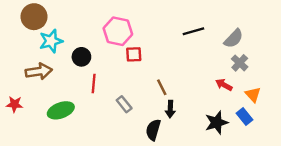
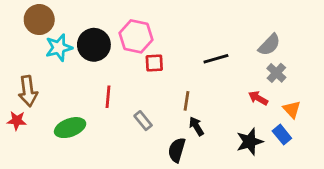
black line: (193, 31) -> (216, 59), moved
black circle: (81, 57) -> (94, 45), moved, size x1.5
brown arrow: (39, 71) -> (28, 91), moved, turned 90
brown line: (162, 87) -> (187, 101), turned 35
black arrow: (170, 109) -> (196, 126), turned 147

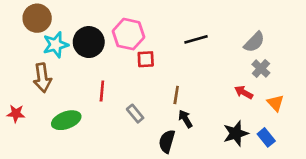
black line: (216, 59) -> (196, 39), moved
brown arrow: (28, 91) -> (42, 78), moved
blue rectangle: (282, 135) -> (266, 137), moved

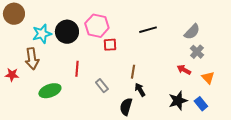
brown circle: (37, 18) -> (14, 14), moved
red star: (16, 114) -> (12, 75), moved

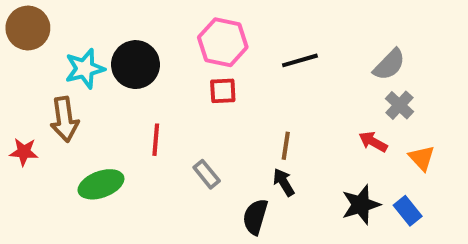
pink hexagon: (97, 26) -> (223, 42), moved
brown line: (133, 72) -> (286, 146), moved

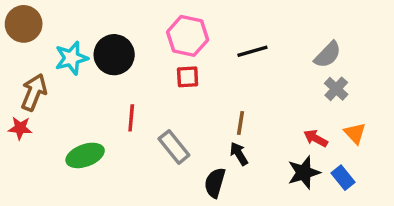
brown arrow: (64, 119) -> (34, 92), moved, turned -150
red arrow: (373, 142) -> (316, 138), moved
gray rectangle: (207, 174) -> (174, 147), size x1.4

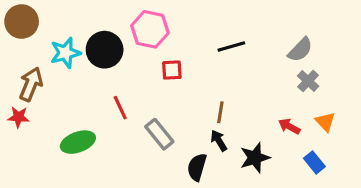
pink hexagon: (188, 36) -> (150, 29), moved
red line: (131, 118) -> (120, 108), turned -30
black star: (304, 173) -> (255, 158), moved

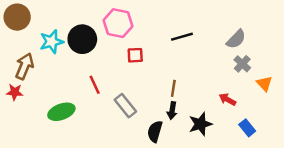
orange triangle: (325, 122) -> (264, 83), moved
black arrow: (219, 140) -> (172, 111), turned -140

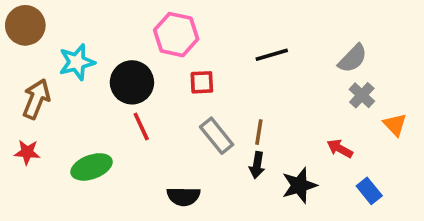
black circle: (82, 39) -> (132, 82), moved
red star: (15, 92) -> (27, 152), moved
gray rectangle: (125, 106) -> (217, 136), moved
black semicircle: (155, 131) -> (183, 196), moved, turned -105

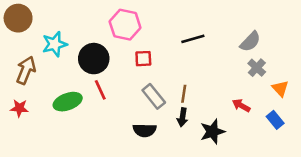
green ellipse: (92, 167) -> (68, 102), moved
blue rectangle: (369, 191) -> (275, 120), moved
black semicircle: (183, 196) -> (145, 130), moved

